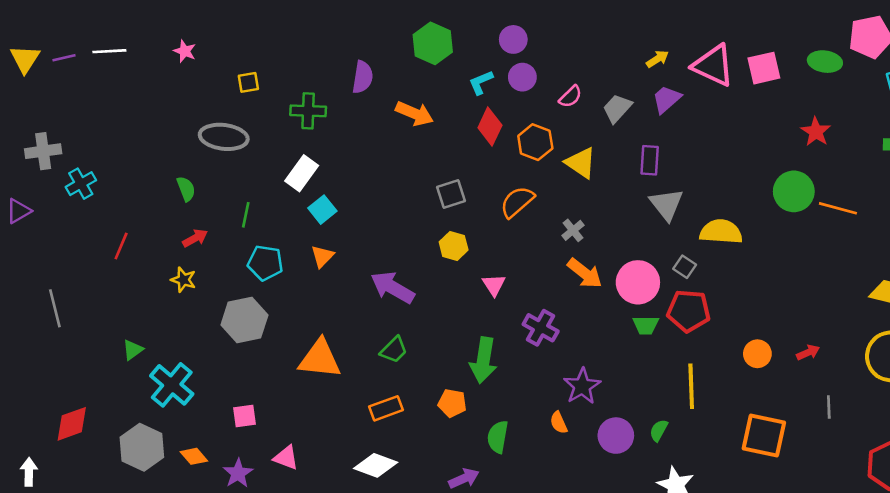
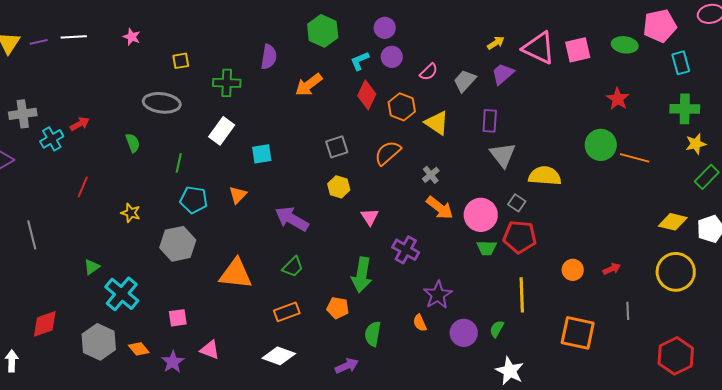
orange arrow: (415, 113) -> (309, 85), turned 120
cyan square: (322, 210) -> (262, 154), moved, turned 30
red arrow: (195, 238) -> (80, 124), moved

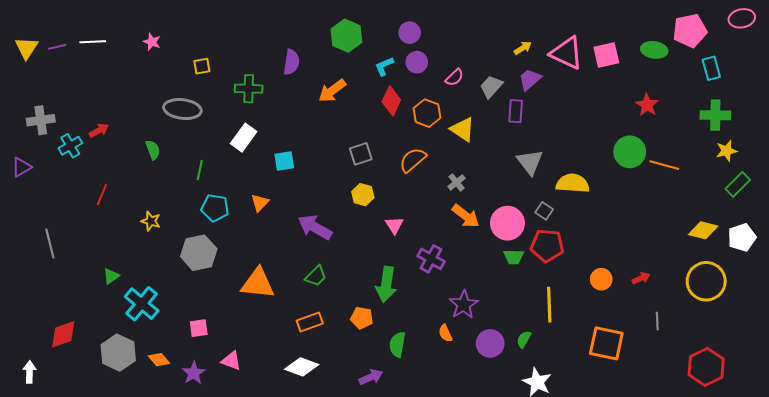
purple rectangle: (490, 121) -> (516, 111), moved

